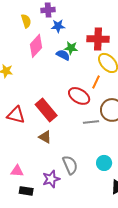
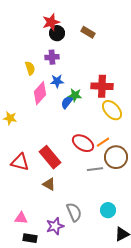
blue star: (58, 26) -> (57, 81), moved
blue semicircle: (63, 55) -> (67, 102), turned -80
orange line: (96, 82) -> (103, 142), moved, turned 32

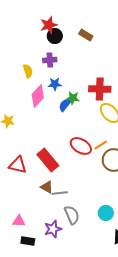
gray line: (95, 169) -> (60, 193), moved

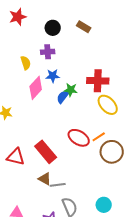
red star: (49, 25) -> (18, 17), moved

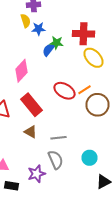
yellow semicircle: (26, 63) -> (26, 21), moved
pink diamond: (36, 88) -> (22, 71), moved
gray line: (58, 185) -> (58, 138), moved

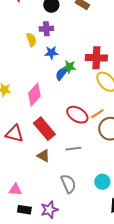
yellow semicircle: (26, 21) -> (31, 40), moved
gray line: (58, 138) -> (73, 149), moved
purple star: (36, 174) -> (49, 210), moved

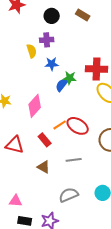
orange line: (97, 114) -> (60, 125), moved
red rectangle: (44, 129) -> (45, 140), size x0.6
gray semicircle: (68, 184) -> (69, 195), turned -90

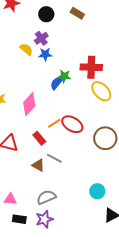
purple cross: (47, 40) -> (41, 38), turned -32
yellow semicircle: (32, 51) -> (26, 49), turned -32
blue star: (52, 64) -> (45, 54), moved
gray line: (74, 160) -> (54, 158), moved, turned 35
gray semicircle: (69, 195) -> (46, 197), moved

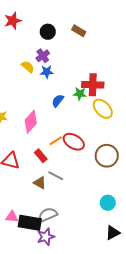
green star: (64, 76) -> (80, 94), moved
cyan circle: (97, 191) -> (108, 203), moved
black rectangle: (19, 219) -> (30, 223), moved, size x1.6

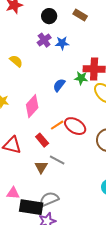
yellow semicircle: (28, 67) -> (16, 61), moved
blue star: (47, 72) -> (62, 43), moved
brown triangle: (40, 183) -> (41, 167), turned 32
pink triangle: (12, 217) -> (13, 193), moved

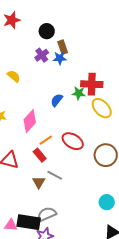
brown rectangle: (80, 15) -> (63, 47), moved, turned 40
orange line: (57, 125) -> (46, 140), moved
pink triangle: (13, 193) -> (11, 225), moved

